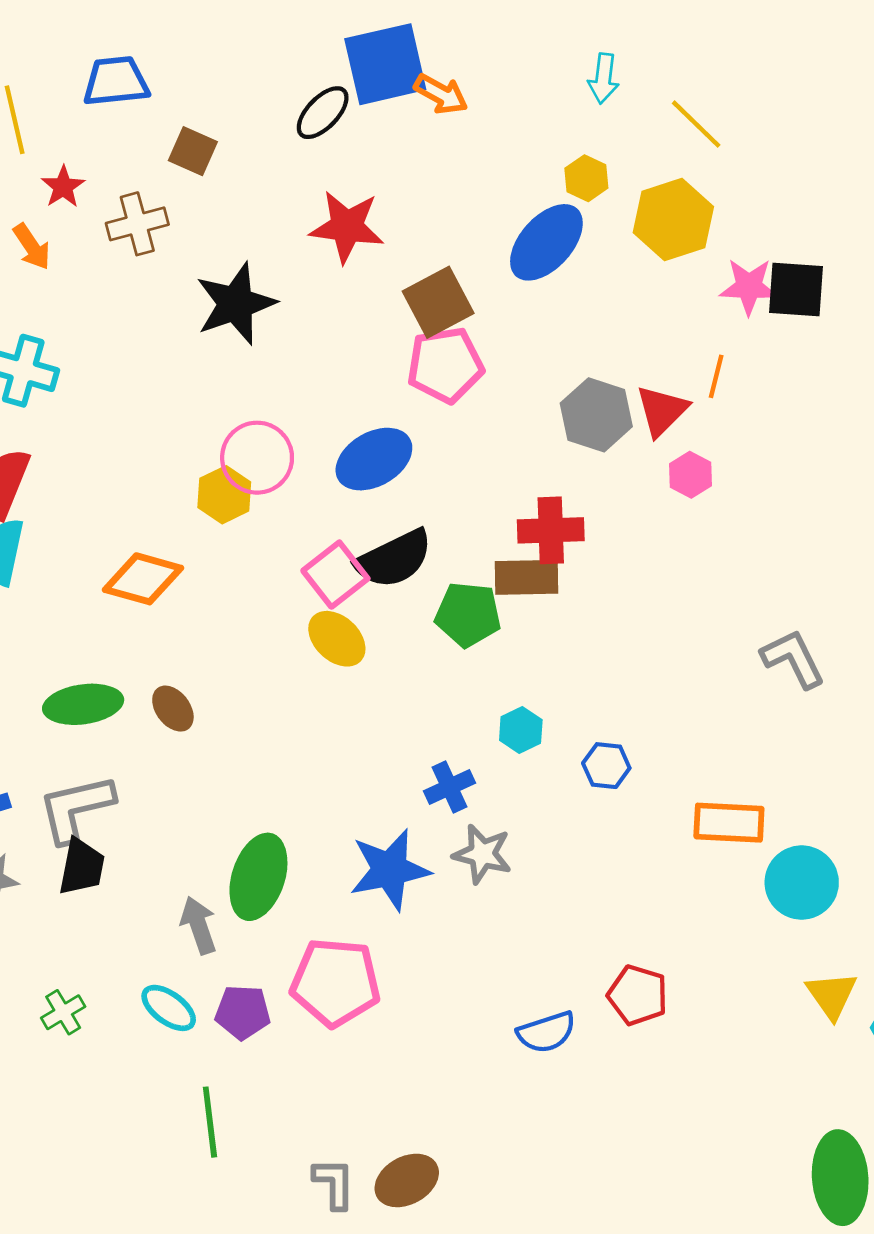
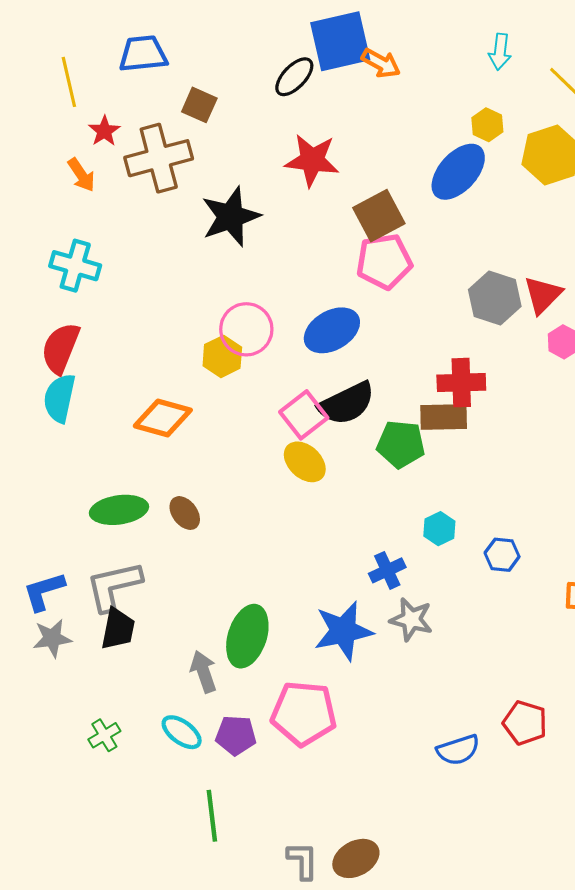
brown cross: (137, 224) -> (159, 158), size x1.5

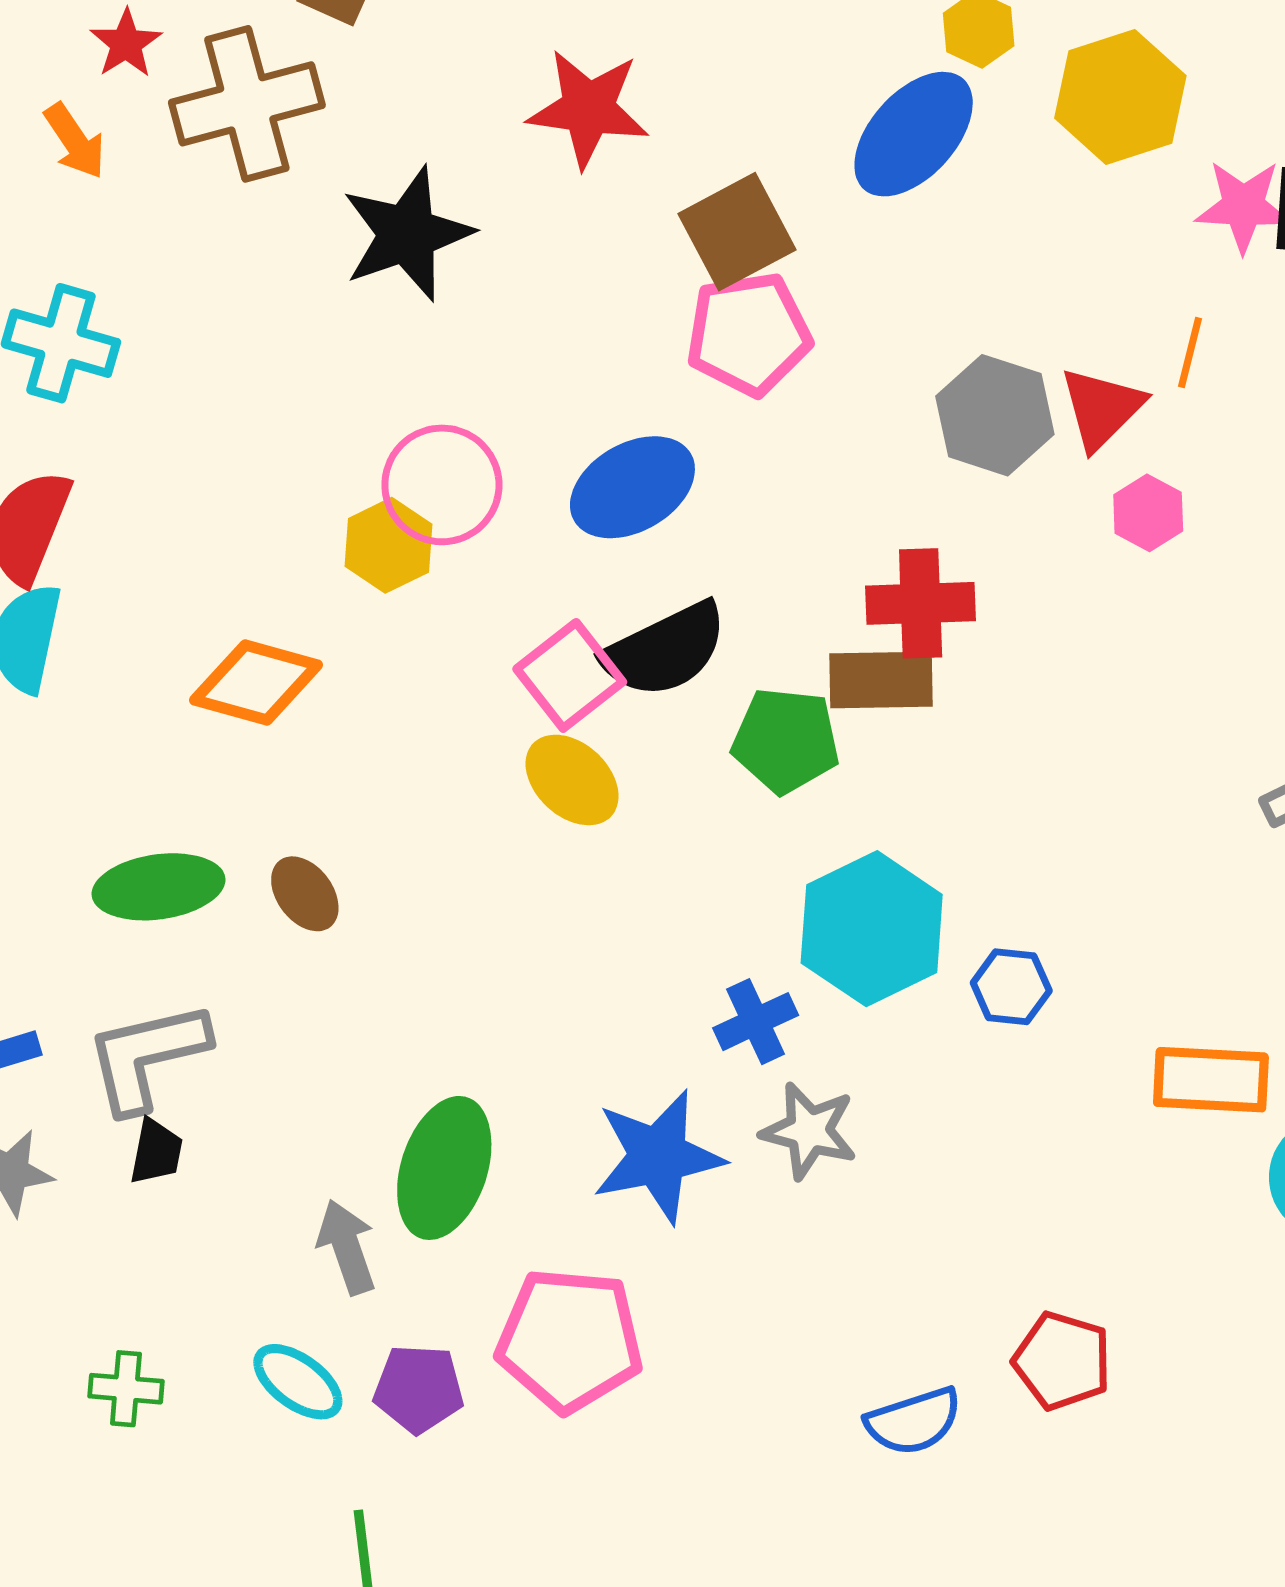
cyan hexagon: (439, 529) -> (872, 929), size x2.0
black trapezoid: (118, 629) -> (156, 1152), size x0.7
green cross: (104, 735) -> (126, 1389), turned 36

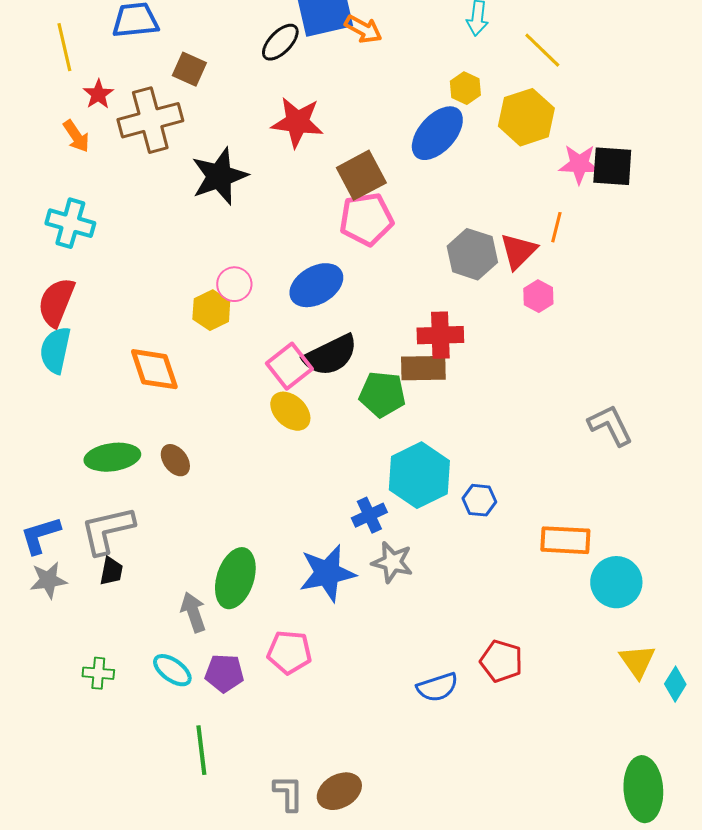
pink circle: (442, 485) -> (234, 284), size x0.7
orange diamond: (256, 682) -> (154, 369), turned 56
pink pentagon: (570, 1340) -> (289, 652), size x0.7

